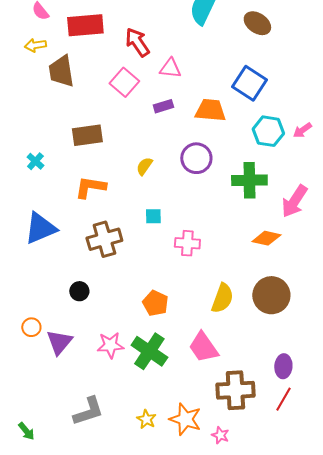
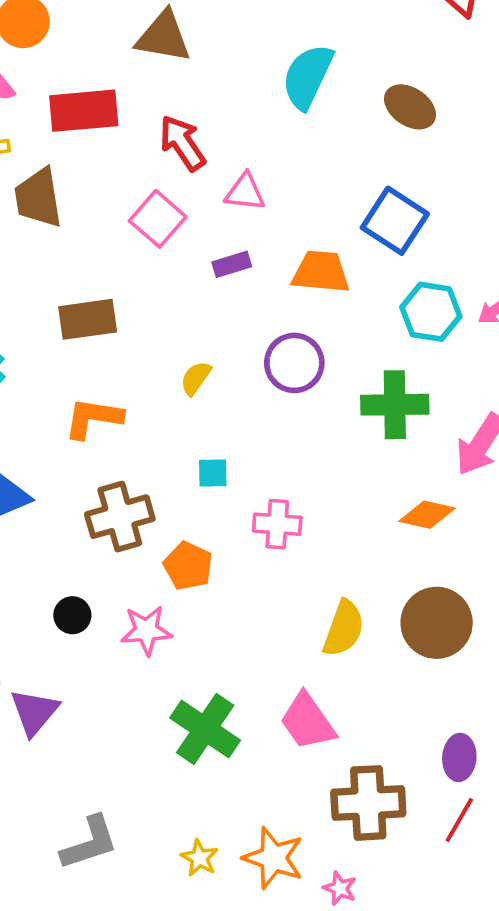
orange pentagon: (155, 303) -> (188, 566), moved
pink star: (110, 345) -> (146, 630), moved

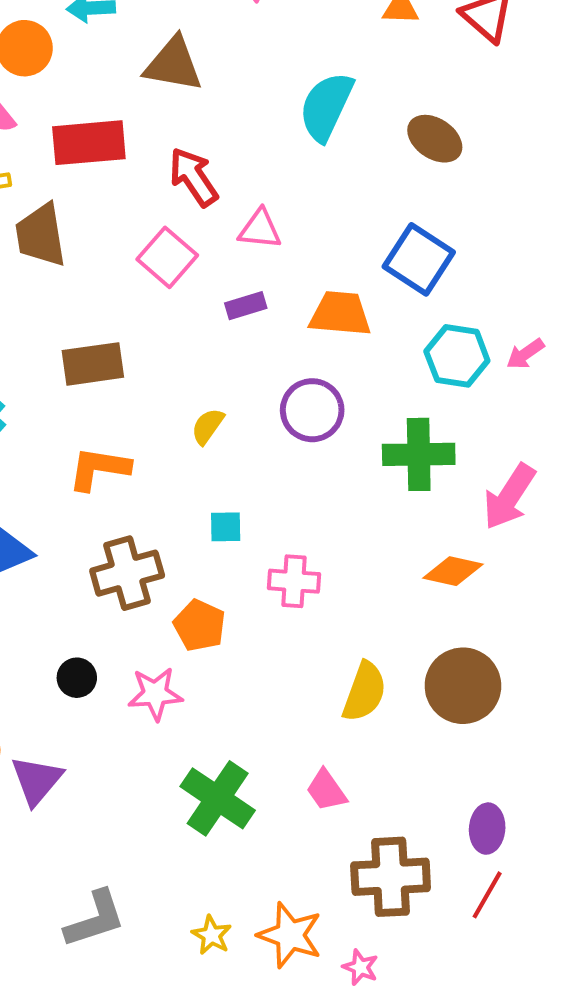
pink trapezoid: (308, 721) -> (326, 790), size x0.7

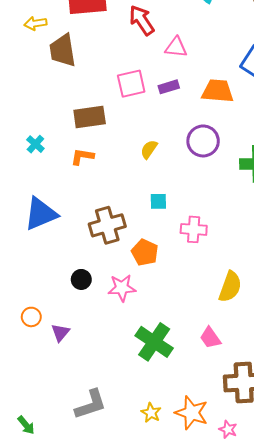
pink square: (167, 257) -> (131, 84), moved, turned 36
orange L-shape: (99, 469) -> (82, 157), moved, size x0.7
purple triangle: (37, 780) -> (60, 333), size x0.7

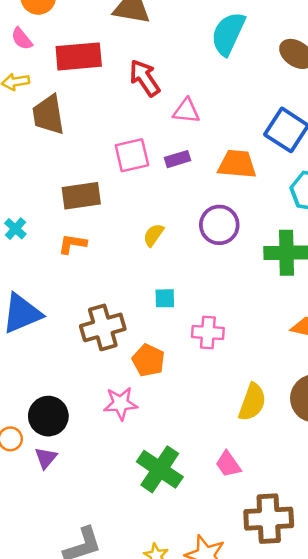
black circle: (81, 279) -> (48, 416), moved, size x1.6

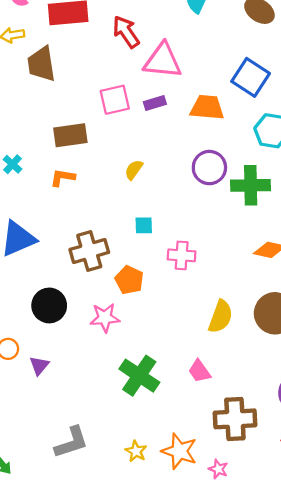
pink triangle: (186, 111) -> (163, 61), size x1.6
purple circle: (219, 225) -> (209, 168), moved
black circle: (48, 416) -> (49, 305), moved

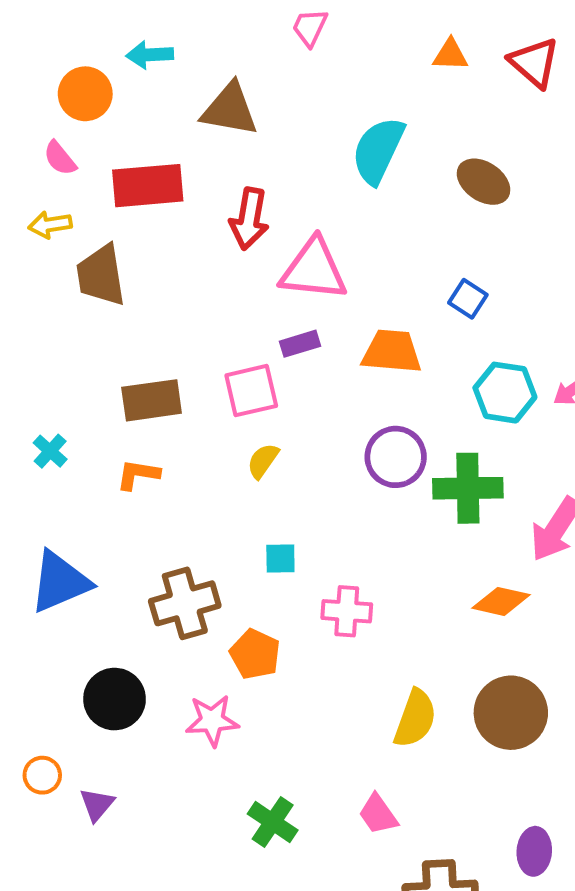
red arrow: (126, 32) -> (249, 219), turned -136
blue square: (251, 77) -> (468, 299), size x0.6
pink square: (115, 100) -> (251, 391), moved
green cross: (139, 376) -> (273, 822), size x0.7

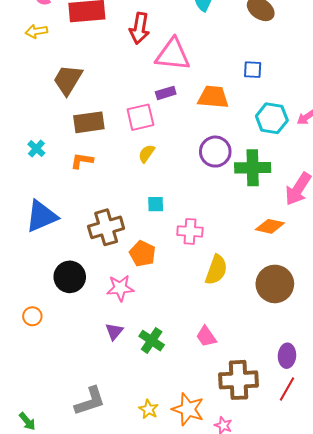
brown trapezoid: (101, 275) -> (68, 80), moved, turned 40
blue square: (468, 299) -> (253, 70), turned -30
yellow semicircle: (415, 719) -> (216, 270), moved
purple triangle: (97, 804) -> (114, 331), moved

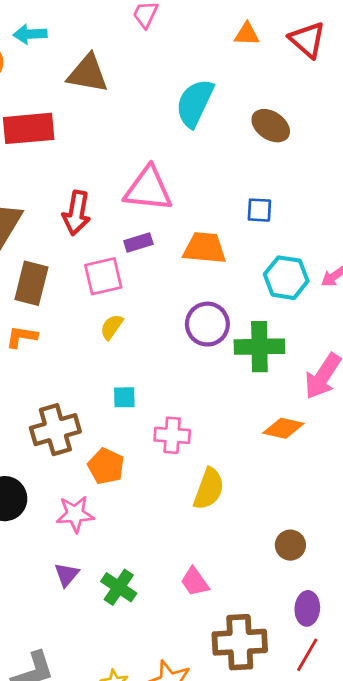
red arrow: (139, 28) -> (76, 213), moved
brown rectangle: (89, 122) -> (31, 283), turned -68
brown circle: (275, 284) -> (290, 545), moved, size x0.6

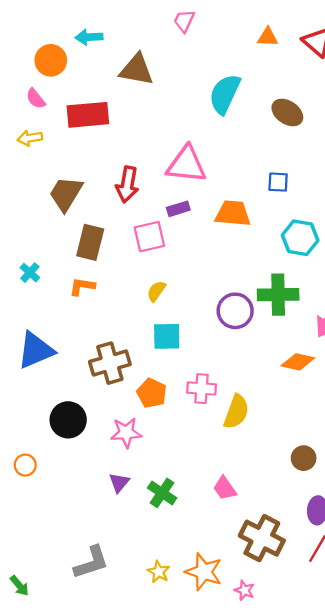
purple circle: (207, 324) -> (235, 311), moved
yellow semicircle: (112, 327) -> (156, 291), moved
cyan square: (124, 397) -> (167, 336), size x1.5
pink cross: (172, 435) -> (202, 389), moved
brown cross: (240, 642) -> (262, 538), turned 30

